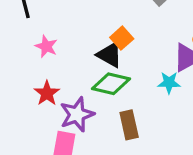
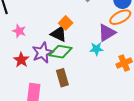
purple star: (77, 114) -> (43, 53), moved
brown rectangle: (129, 125) -> (62, 78), moved

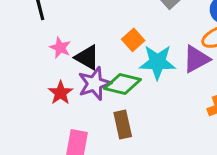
black triangle: (59, 34) -> (87, 57), moved
cyan star: (96, 49) -> (157, 62), moved, size x1.6

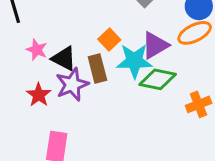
purple triangle: (196, 59) -> (155, 45), moved
green diamond: (123, 84) -> (158, 79), moved
brown rectangle: (123, 124) -> (97, 68), moved

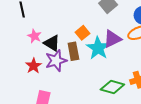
cyan star: (134, 61) -> (98, 48), turned 30
green diamond: (158, 79) -> (112, 87), moved

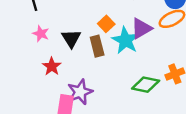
pink star: (34, 36) -> (41, 34), moved
black triangle: (52, 43) -> (71, 38), turned 30
purple star: (56, 61) -> (80, 92), moved

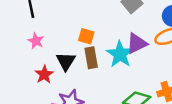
orange square: (106, 24) -> (86, 36), moved, turned -35
black triangle: (71, 38) -> (66, 61), moved

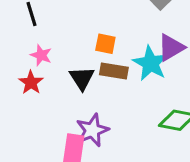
brown rectangle: (91, 58) -> (114, 71), turned -66
red star: (44, 74) -> (31, 82), moved

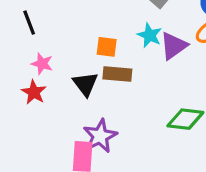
cyan star: (151, 63) -> (150, 35), moved, size x0.7

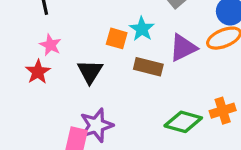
cyan star: (150, 35) -> (142, 29), moved
brown rectangle: (117, 74) -> (148, 67), moved

